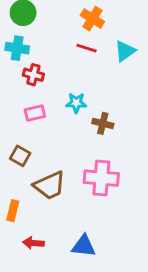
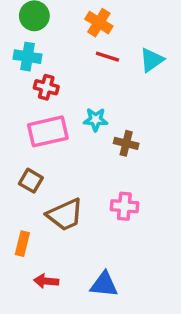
orange cross: (92, 19) -> (99, 23), moved
pink rectangle: (35, 113) -> (48, 131), size x1.6
pink cross: (101, 178) -> (124, 206), size x0.7

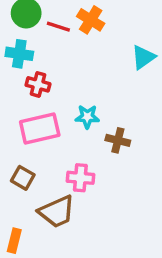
red line: (107, 57) -> (58, 27), moved
pink cross: (124, 206) -> (80, 178), moved

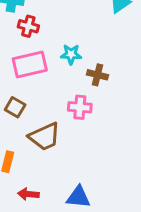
pink cross: (80, 178) -> (80, 107), moved

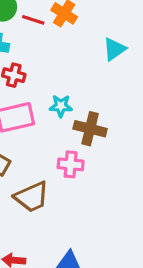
brown cross: (98, 75) -> (90, 129), size x1.4

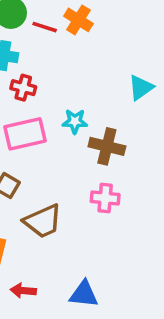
cyan triangle: (114, 49) -> (141, 88), moved
pink cross: (71, 164) -> (105, 198), moved

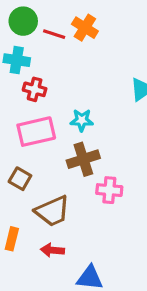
brown cross: (107, 146) -> (83, 159), moved, turned -32
red arrow: (23, 291) -> (52, 250), moved

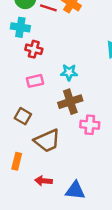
pink rectangle: (36, 132) -> (35, 81), size x0.6
red arrow: (52, 250) -> (44, 181), moved

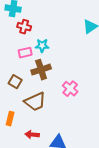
cyan star: (69, 72) -> (42, 46), moved
brown cross: (70, 102) -> (41, 70), moved
pink cross: (90, 125) -> (70, 89), turned 35

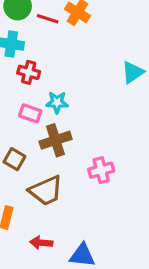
pink rectangle: (25, 53) -> (30, 113), turned 32
pink cross: (70, 89) -> (101, 170), turned 35

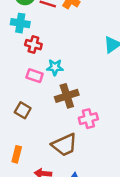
brown cross: (55, 140) -> (67, 96), moved
brown trapezoid: (46, 191) -> (64, 145), moved

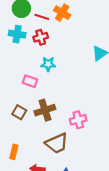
red cross: (33, 45) -> (41, 37), moved, turned -32
cyan star: (55, 67) -> (48, 64), moved
brown cross: (67, 96) -> (45, 110), moved

